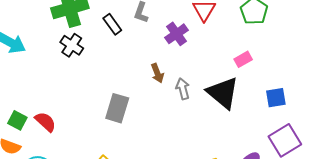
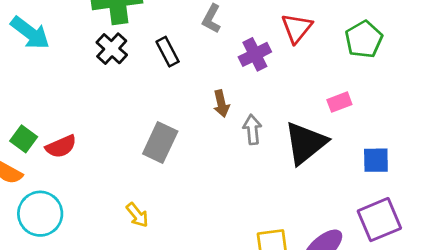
black rectangle: (112, 24) -> (168, 52), moved
black triangle: (223, 93) -> (305, 143), turned 33
red semicircle: (45, 122) -> (61, 146), turned 105

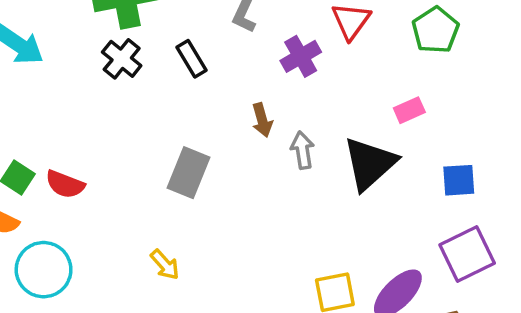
red semicircle: (61, 146) -> (65, 184), turned 48

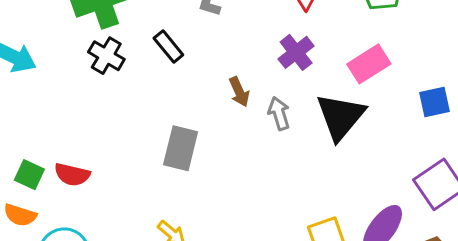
purple cross: (301, 56) -> (296, 52), moved
pink rectangle: (409, 110) -> (369, 64), size x1.5
blue square: (459, 180) -> (434, 102), moved

